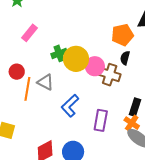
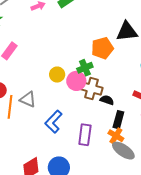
green cross: (59, 53) -> (85, 68), moved
black semicircle: (125, 58) -> (107, 100), moved, turned 96
yellow circle: (76, 59) -> (57, 75), size x0.6

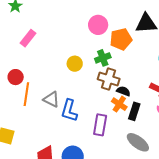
pink circle: (76, 81) -> (98, 25), moved
gray triangle: (28, 99) -> (51, 99), moved
blue L-shape: (54, 122) -> (69, 111), turned -30
orange cross: (116, 136) -> (119, 104), moved

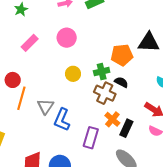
pink circle: (98, 25) -> (67, 38), moved
black semicircle: (123, 91) -> (121, 82), moved
gray triangle: (51, 99) -> (45, 106), turned 30

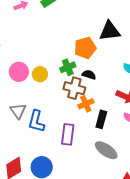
pink circle: (67, 38) -> (19, 72), moved
orange cross: (112, 119) -> (86, 104), moved, turned 35

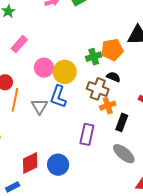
green cross: (68, 67) -> (94, 57), moved
yellow circle: (40, 74) -> (65, 72), size x1.5
blue L-shape: (36, 121) -> (58, 97), moved

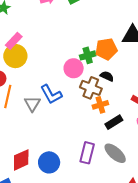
pink circle: (44, 68) -> (74, 68), moved
yellow circle: (65, 72) -> (15, 56), moved
blue L-shape: (58, 97) -> (51, 94), turned -50
black rectangle: (122, 122) -> (114, 122), turned 36
purple rectangle: (87, 134) -> (87, 153), moved

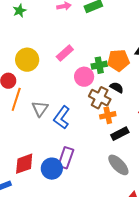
pink rectangle: (14, 41) -> (65, 53), moved
blue L-shape: (51, 94) -> (62, 117), moved, turned 60
purple rectangle: (87, 153) -> (66, 158), moved

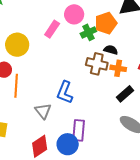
pink circle: (84, 77) -> (74, 14), moved
gray triangle: (40, 109) -> (43, 111), moved
orange cross: (108, 115) -> (118, 68), moved, turned 35

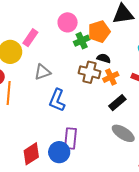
pink rectangle: (52, 29) -> (30, 38), moved
orange cross: (118, 68) -> (111, 77), turned -35
gray triangle: (43, 111) -> (42, 72), moved, turned 48

